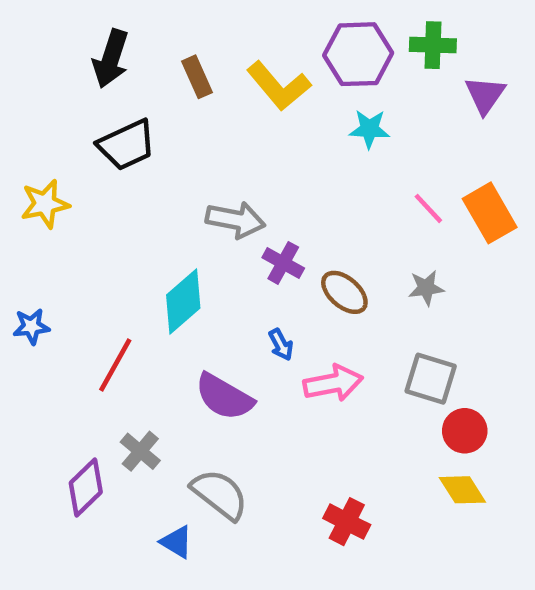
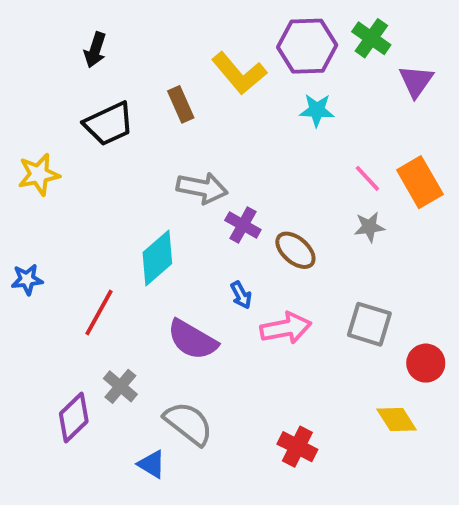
green cross: (433, 45) -> (371, 38), turned 33
black arrow: (111, 59) -> (95, 50), size x0.7
brown rectangle: (197, 77) -> (181, 104), moved
gray star: (426, 288) -> (369, 227), moved
red circle: (465, 431) -> (426, 363), moved

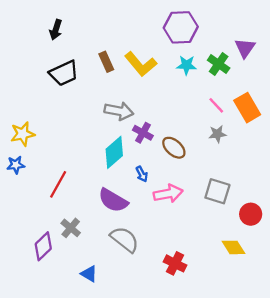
green cross: (371, 38) -> (219, 64), moved
yellow L-shape: (239, 73) -> (141, 64), moved
yellow star: (39, 174) -> (23, 134), moved
cyan diamond: (157, 258) -> (114, 152), moved
gray semicircle: (188, 423) -> (125, 239), moved

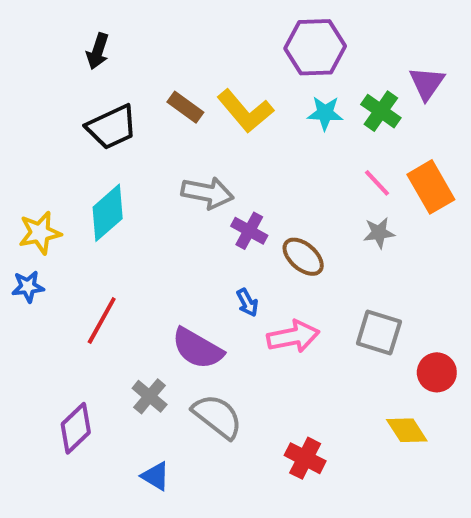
brown rectangle: (106, 62) -> (185, 107), turned -30
cyan diamond: (114, 152) -> (108, 213), moved
gray cross: (71, 228) -> (150, 396), moved

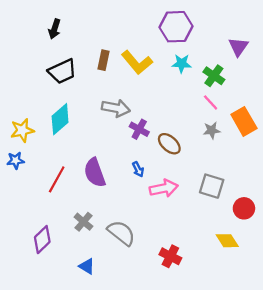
brown rectangle: (185, 107) -> (104, 60), turned 66
green cross: (381, 111) -> (214, 76), moved
orange rectangle: (431, 187) -> (244, 121), moved
purple semicircle: (197, 348) -> (95, 173), moved, turned 40

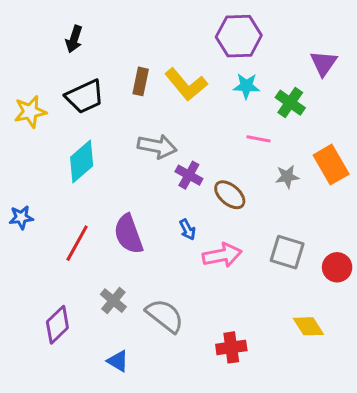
pink line: (211, 102) -> (258, 139), moved, turned -36
yellow star: (22, 130) -> (30, 112), moved
red circle: (244, 208) -> (337, 267), moved
red cross: (170, 256) -> (231, 347), turned -35

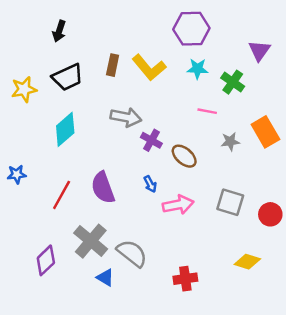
gray cross: (113, 301) -> (91, 241), size x1.6
yellow diamond: (308, 326) -> (247, 262), turned -40
blue triangle: (118, 361) -> (105, 277), moved

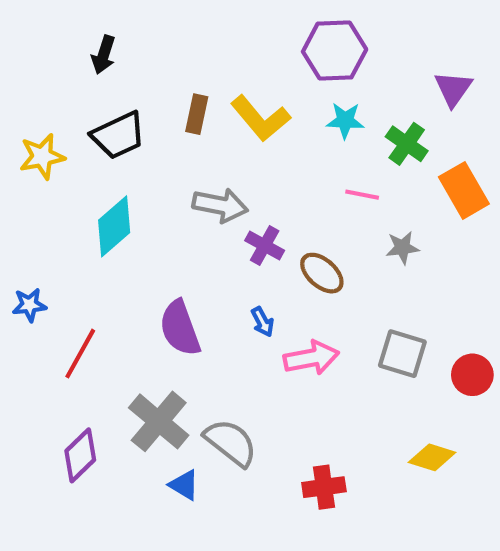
orange rectangle: (265, 132) -> (464, 190), moved
red line: (62, 195) -> (80, 354), moved

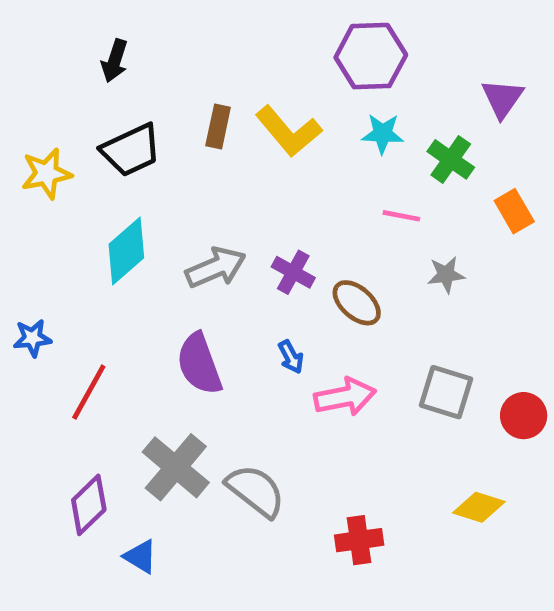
orange rectangle: (464, 190) -> (514, 211), size x0.7
gray arrow: (220, 205) -> (216, 268), moved, turned -34
blue triangle: (184, 485) -> (140, 557), moved

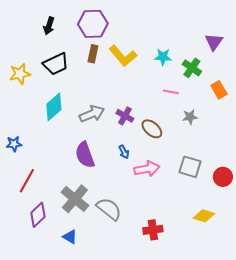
purple hexagon: (371, 56) -> (93, 24), moved
red line: (89, 392) -> (27, 181), moved
blue triangle: (140, 557) -> (70, 237), moved

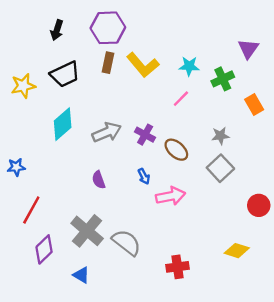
green cross: (192, 68) -> (223, 79), turned 30
pink line: (171, 92) -> (181, 99), moved, turned -56
purple semicircle: (85, 155) -> (99, 180), size x0.6
gray square: (190, 167) -> (220, 168), moved, turned 30

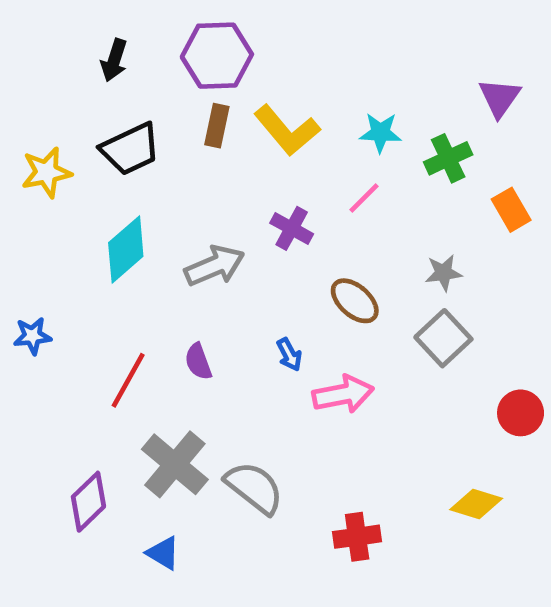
purple cross: (145, 135) -> (292, 228), moved
red line: (31, 210) -> (128, 380), moved

